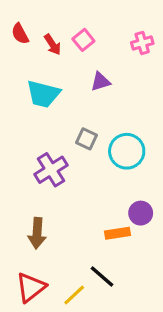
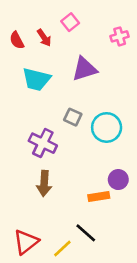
red semicircle: (20, 34) -> (17, 40), moved
pink square: (83, 40) -> (70, 22), moved
purple triangle: (100, 82) -> (84, 69), size x1.5
purple cross: (51, 170) -> (43, 143), turned -32
brown arrow: (37, 233) -> (44, 183), moved

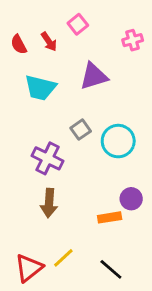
gray square: (73, 117) -> (81, 130), turned 30
black line: (86, 233) -> (111, 269), moved
yellow line: (62, 248) -> (63, 258), moved

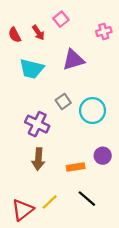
orange rectangle: (110, 217) -> (76, 167), moved
black line: (111, 269) -> (87, 199), moved

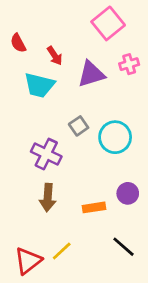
pink square: (61, 19) -> (108, 23), moved, size x1.6
pink cross: (104, 32) -> (129, 64), moved
red arrow: (38, 33) -> (55, 56), moved
black line: (87, 199) -> (124, 247), moved

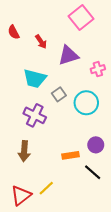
pink cross: (129, 64) -> (98, 69), moved
cyan trapezoid: (39, 85) -> (35, 79), moved
brown arrow: (48, 198) -> (24, 151), moved
black line: (124, 247) -> (93, 172), moved

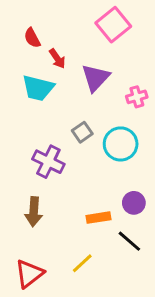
red semicircle: (14, 32) -> (32, 38), moved
purple triangle: (68, 55) -> (96, 78), turned -30
cyan trapezoid: (35, 79) -> (38, 88), moved
yellow line: (46, 188) -> (82, 263), moved

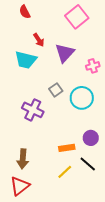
red semicircle: (32, 38) -> (25, 12), moved
brown arrow: (34, 212) -> (23, 159), moved
yellow line: (82, 263) -> (65, 172), moved

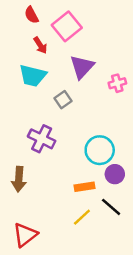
pink square: (77, 17) -> (67, 26), moved
red arrow: (39, 40) -> (40, 45), moved
gray square: (56, 90) -> (63, 100), moved
cyan circle: (82, 98) -> (100, 150), moved
brown arrow: (23, 159) -> (19, 179), moved

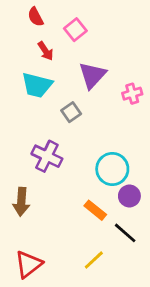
pink square: (67, 26) -> (75, 30), size x0.7
orange rectangle: (84, 187) -> (95, 210), turned 48
yellow line: (82, 217) -> (94, 260), moved

